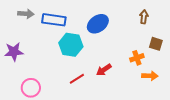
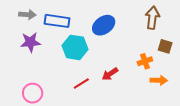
brown arrow: (144, 17) -> (152, 18), size x1.5
purple star: (14, 52) -> (30, 42), moved

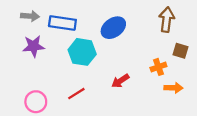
red line: (81, 84) -> (76, 94), moved

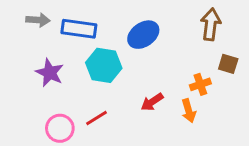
purple star: (34, 46) -> (50, 73), moved, turned 30
orange arrow: (174, 88) -> (189, 111), moved, turned 72
pink circle: (36, 102) -> (60, 128), moved

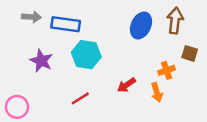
blue ellipse: (143, 35) -> (141, 25), moved, turned -30
pink circle: (60, 128) -> (17, 107), moved

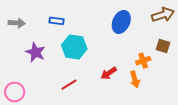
gray arrow: (32, 17) -> (17, 23), moved
brown arrow: (175, 21) -> (163, 15), moved, turned 65
blue rectangle: (66, 24) -> (56, 21), size x0.6

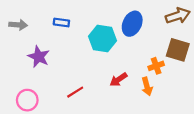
brown square: (163, 46) -> (178, 50), size x1.5
cyan hexagon: (74, 47) -> (103, 38), moved
pink circle: (15, 92) -> (27, 100), moved

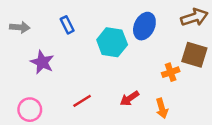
blue rectangle: (61, 23) -> (67, 25), turned 56
red arrow: (118, 80) -> (129, 98), moved
orange arrow: (147, 86) -> (162, 108), moved

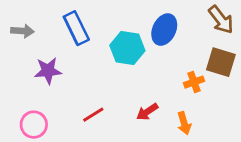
brown arrow: (194, 17) -> (221, 20), turned 70
blue rectangle: (67, 25) -> (76, 28), size x1.6
purple star: (42, 62) -> (48, 71), turned -30

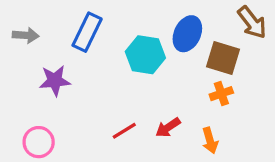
blue rectangle: (76, 28) -> (87, 32), turned 52
brown square: (221, 62) -> (223, 58), moved
red line: (93, 115) -> (124, 131), moved

